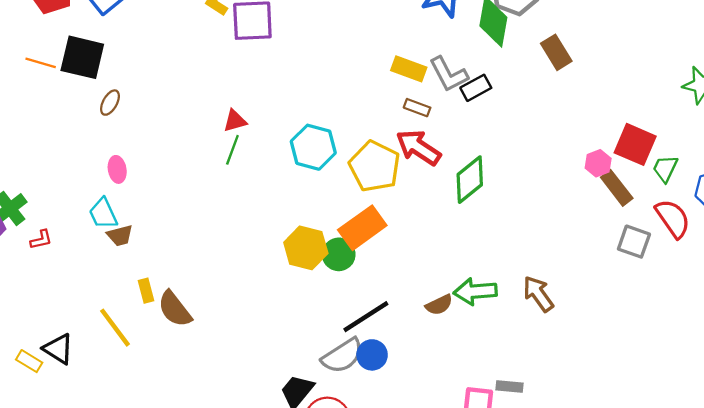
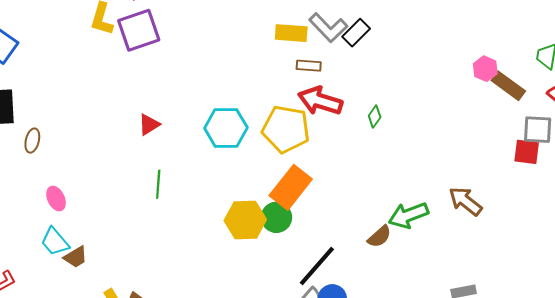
red square: (635, 144) -> (527, 152), moved, size x0.7
green line: (232, 150) -> (158, 184), moved
green diamond: (470, 180) -> (375, 116), size x0.5

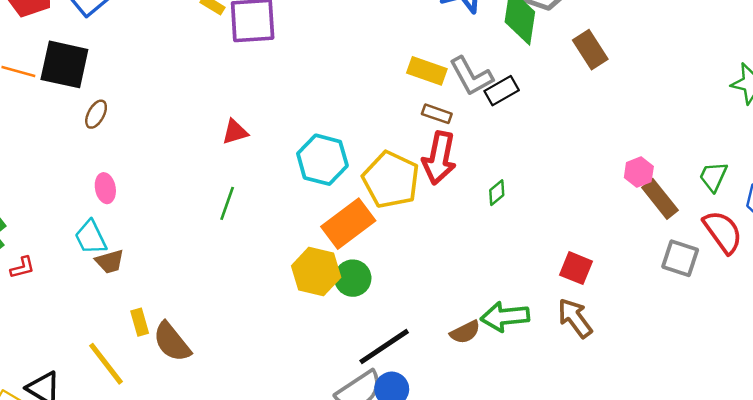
red arrow: (320, 101) -> (439, 158), turned -111
red square: (527, 152) -> (576, 268), moved
orange rectangle: (291, 187) -> (348, 224), moved

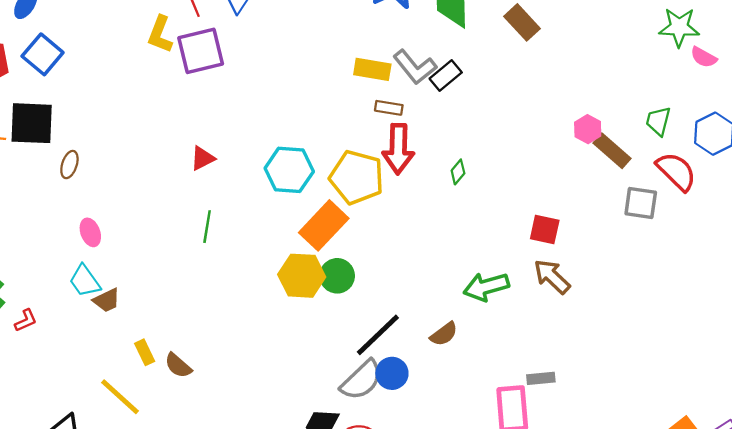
brown semicircle: (465, 332) -> (444, 334), moved
brown semicircle: (172, 342) -> (178, 366), size x0.7

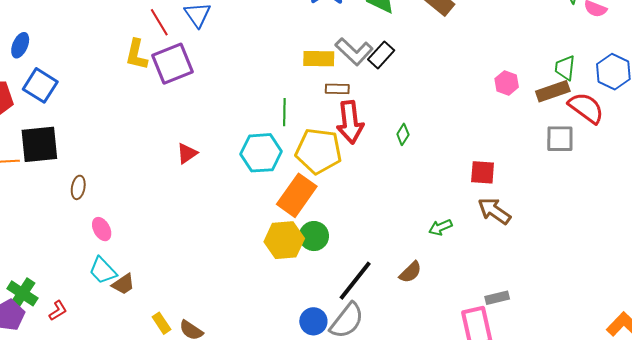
brown rectangle: (612, 151) -> (553, 91), moved, turned -52
brown ellipse: (69, 165) -> (78, 187), moved
green line: (207, 227) -> (284, 112), moved
green arrow: (486, 287) -> (440, 227), size x0.6
blue circle: (392, 373) -> (313, 321), moved

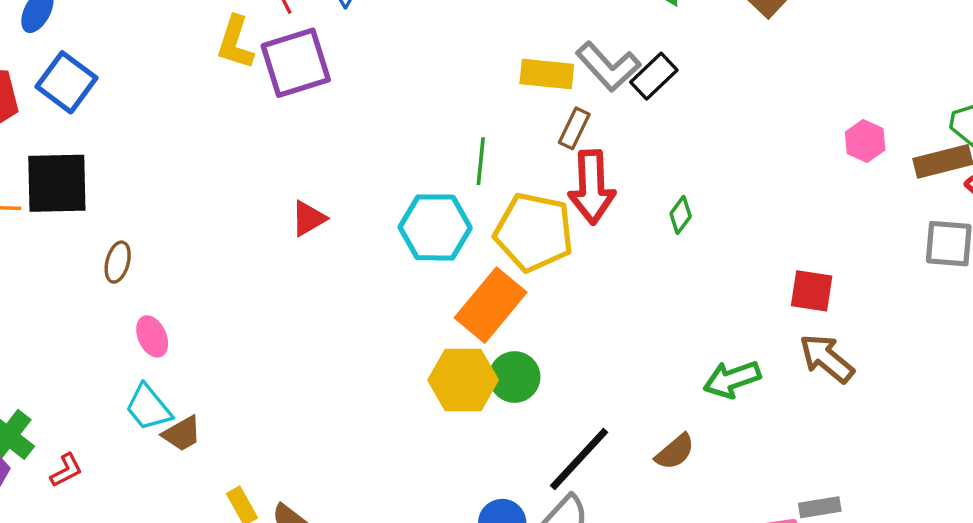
brown rectangle: (337, 89) -> (574, 128), turned -70
green arrow: (440, 227) -> (732, 379), size x1.4

